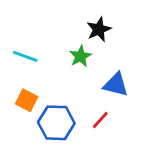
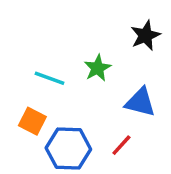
black star: (99, 29) -> (145, 35), moved
cyan line: (25, 56) -> (50, 78), moved

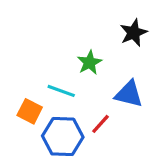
cyan line: (50, 78) -> (61, 91), moved
red line: (121, 145) -> (101, 124), moved

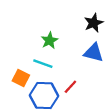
green star: (90, 63) -> (49, 40), moved
blue triangle: (129, 94) -> (94, 53), moved

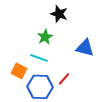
black star: (94, 23) -> (59, 14), moved, turned -30

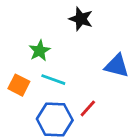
green star: (45, 37) -> (40, 51), moved
orange square: (19, 71) -> (19, 85), moved

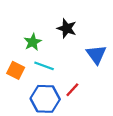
black star: (81, 19) -> (67, 28), moved
blue triangle: (117, 66) -> (96, 55), turned 40

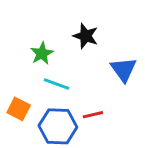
orange square: (16, 70) -> (19, 109), moved
red line: (72, 90) -> (93, 115), turned 35

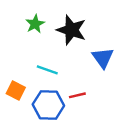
black star: (86, 36) -> (71, 30), size x1.4
green star: (42, 53) -> (35, 24), moved

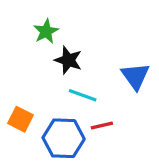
black star: (71, 30) -> (68, 60), moved, size x0.7
cyan line: (47, 70) -> (83, 95), moved

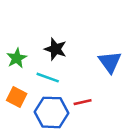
green star: (46, 31) -> (17, 58), moved
cyan line: (83, 95) -> (48, 78), moved

